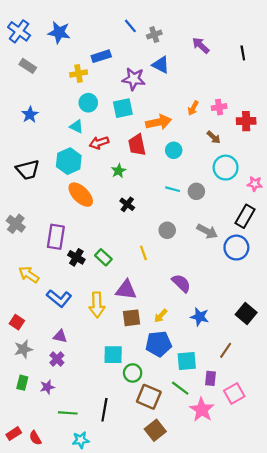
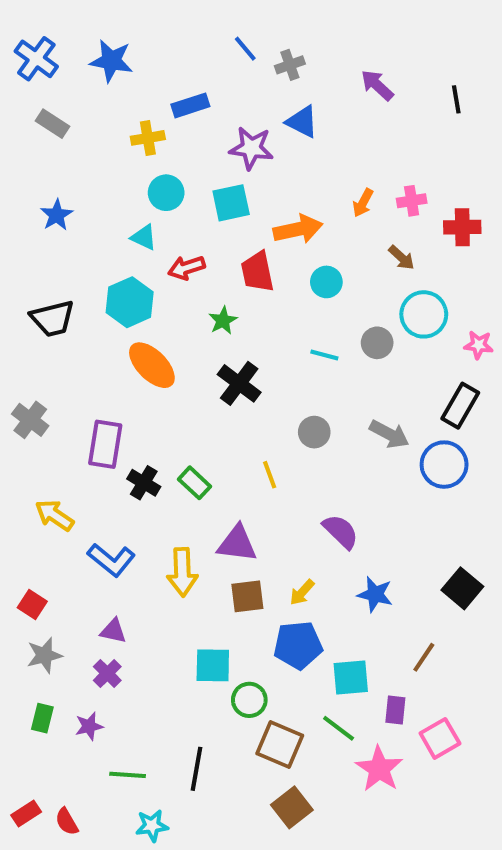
gray circle: (196, 191) -> (377, 343), moved
black cross: (127, 204) -> (239, 383), size x1.5

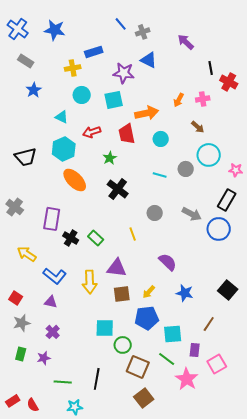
black line: (456, 99) -> (211, 68), moved
blue star: (57, 215) -> (34, 90), moved
red cross: (462, 227) -> (229, 82), moved, turned 30
cyan triangle: (144, 237) -> (62, 117), moved
purple triangle: (113, 631) -> (51, 302), moved

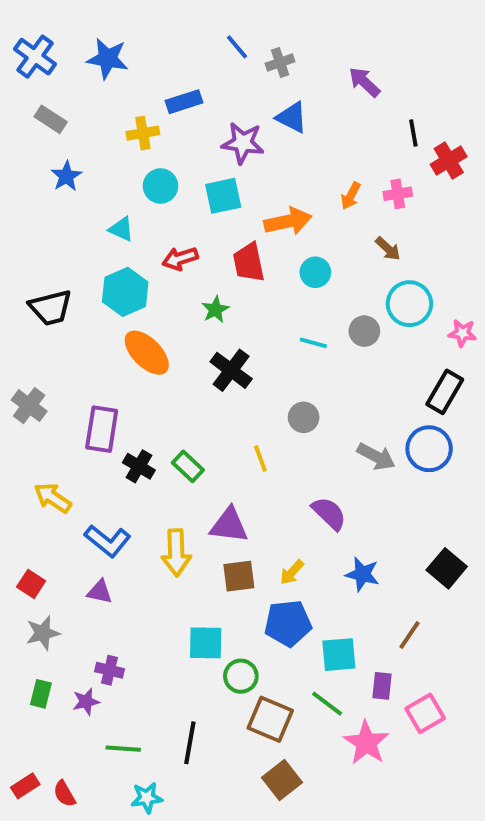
red cross: (229, 82) -> (449, 161), turned 30
gray arrow: (192, 214) -> (376, 457), moved
purple cross: (53, 332) -> (109, 670), moved, turned -32

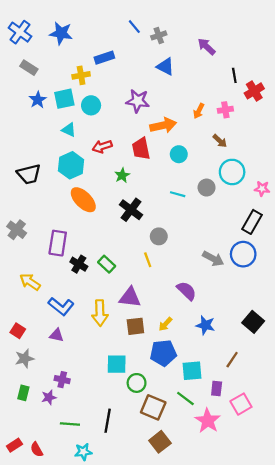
purple star: (243, 143) -> (138, 101), moved
cyan square: (223, 196) -> (64, 99), moved
gray circle: (304, 417) -> (159, 236), moved

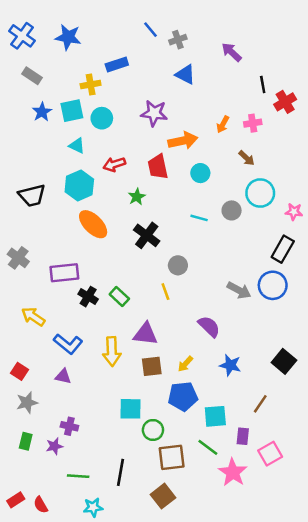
purple rectangle: (58, 243) -> (64, 273), turned 75
brown square: (153, 407) -> (172, 457), turned -30
brown square: (160, 442) -> (163, 496), moved

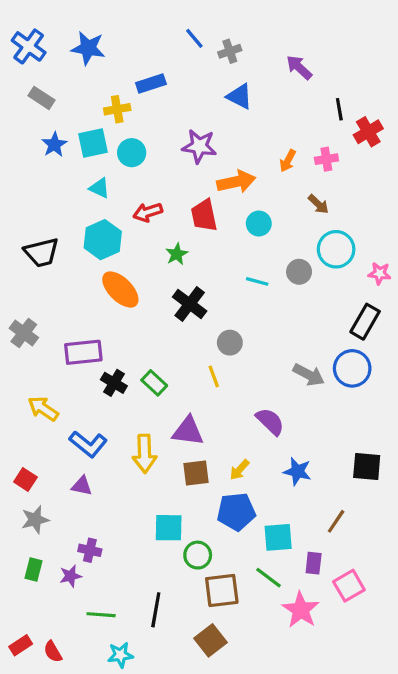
black square: (284, 361) -> (367, 467), turned -35

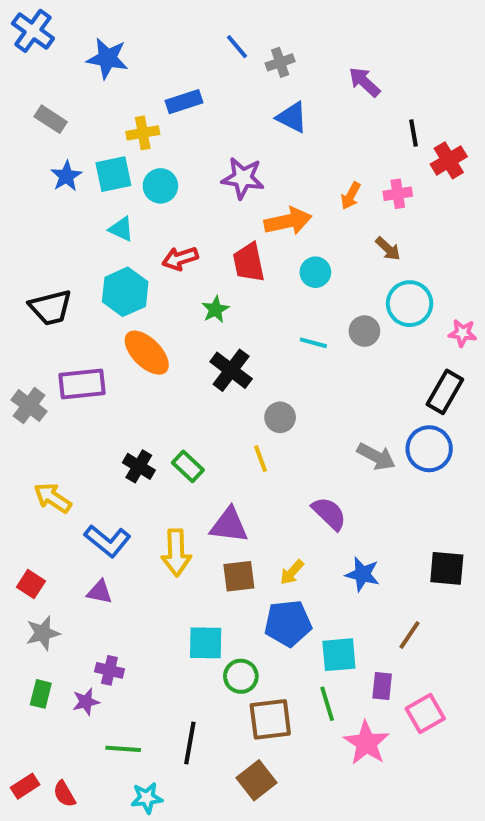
blue cross: (29, 46) -> (33, 31), moved
purple rectangle: (83, 352) -> (82, 384), moved
green line: (268, 578) -> (327, 704), turned 36

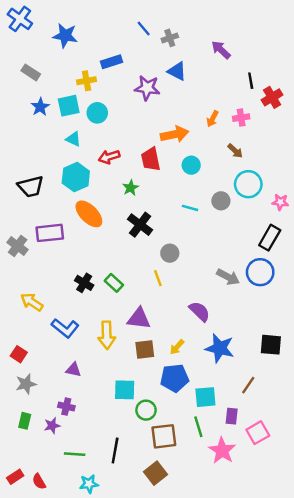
purple star: (243, 178) -> (147, 88), moved
blue star: (362, 574) -> (220, 348), size x1.4
purple triangle: (100, 592) -> (73, 370), moved

